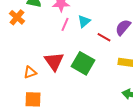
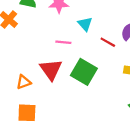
cyan triangle: (84, 21) -> (85, 24), turned -32
pink line: (65, 24) -> (63, 42), moved, turned 72

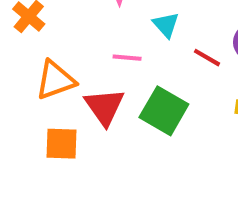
orange triangle: (24, 82) -> (55, 80), moved, size x1.5
orange square: (27, 113) -> (61, 144), moved

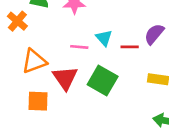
cyan triangle: (166, 25) -> (104, 38), moved
red line: (207, 58) -> (130, 47), turned -30

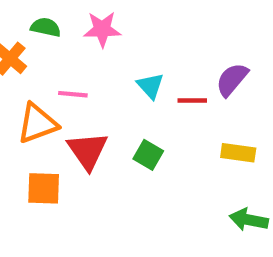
pink line: (79, 47) -> (73, 94), moved
green square: (103, 81) -> (148, 155), size x0.6

